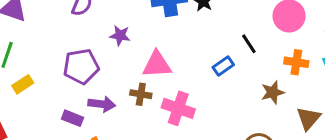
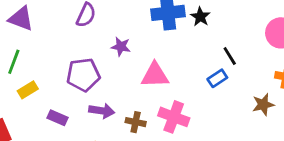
black line: (249, 44) -> (230, 56), moved
brown cross: (141, 94) -> (136, 122), moved
purple rectangle: (73, 118) -> (58, 118), moved

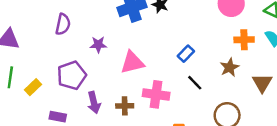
black line: (230, 56) -> (195, 83), moved
yellow rectangle: (28, 90) -> (33, 87), moved
purple arrow: (102, 111) -> (94, 103), turned 80

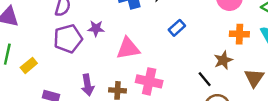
blue rectangle: (186, 54) -> (177, 28), moved
purple pentagon: (72, 75) -> (68, 39), moved
black line: (195, 83) -> (205, 79), moved

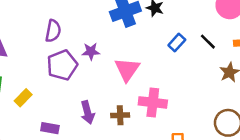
pink triangle: (128, 48) -> (127, 69), turned -40
black line: (205, 79) -> (208, 42), moved

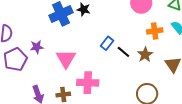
black line: (208, 42) -> (123, 52), moved
blue rectangle: (177, 43) -> (107, 43), moved

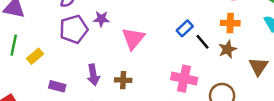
orange cross: (155, 31) -> (230, 23), moved
pink cross: (88, 83) -> (184, 79), moved

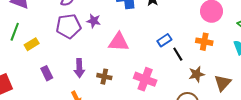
pink triangle: (133, 38) -> (119, 42), turned 45
brown star: (227, 49) -> (197, 74), moved
pink cross: (184, 79) -> (145, 79), moved
purple rectangle: (57, 86) -> (47, 73), turned 40

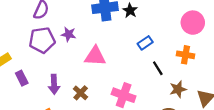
blue rectangle: (164, 40) -> (145, 43), moved
purple rectangle: (47, 73) -> (22, 78), moved
brown cross: (104, 77) -> (81, 93), turned 32

